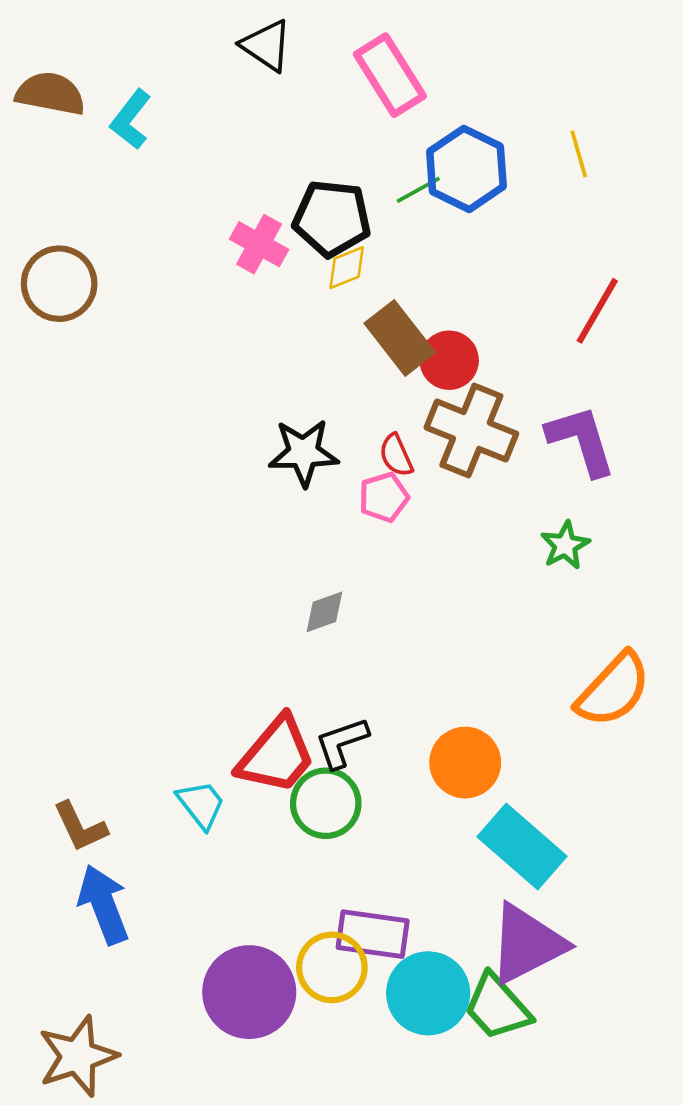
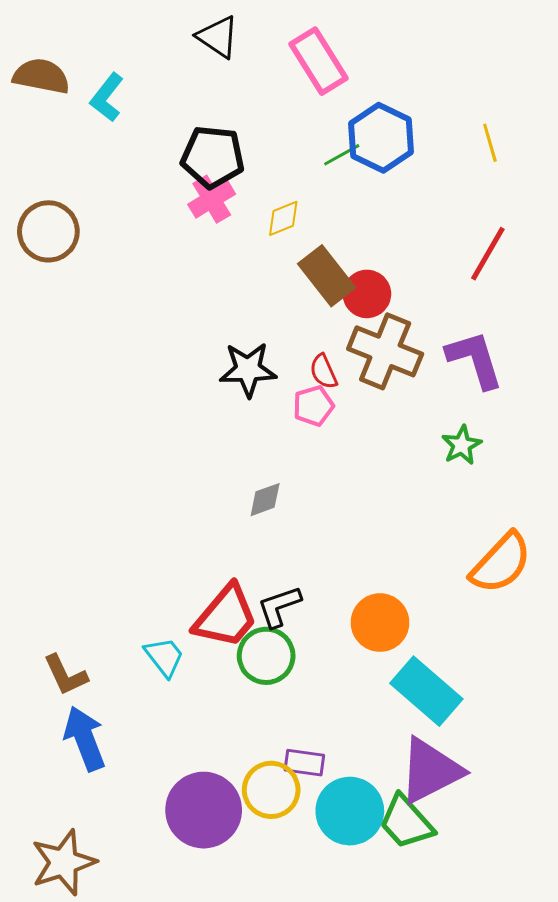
yellow line: (579, 154) -> (490, 143), moved
black pentagon: (332, 218) -> (213, 157), moved
pink cross: (259, 244) -> (212, 199), turned 30
purple rectangle: (373, 934) -> (304, 763), size x0.7

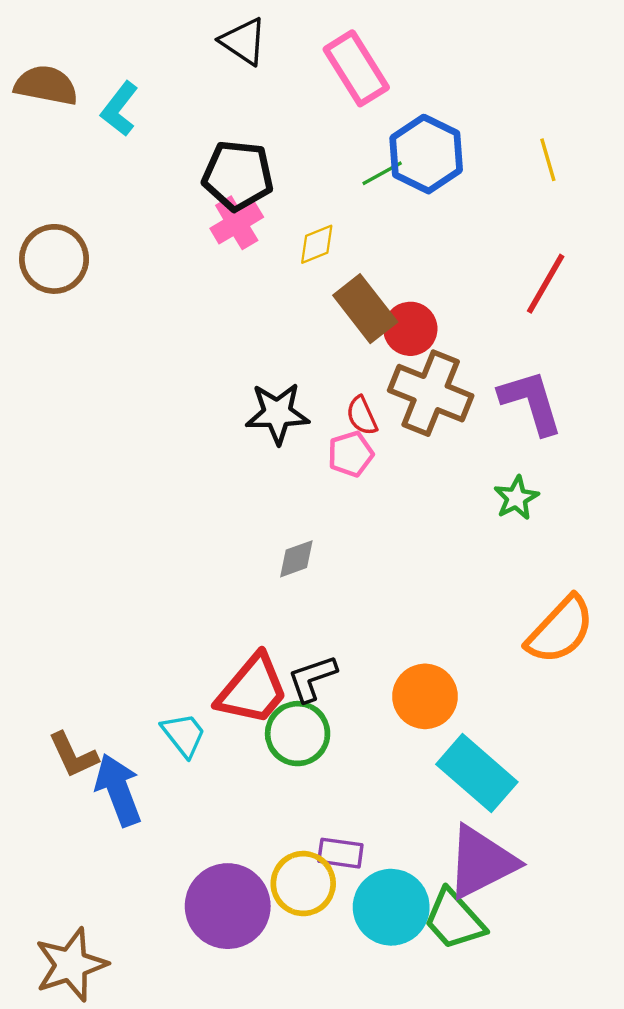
blue arrow: (85, 738) -> (118, 790), moved

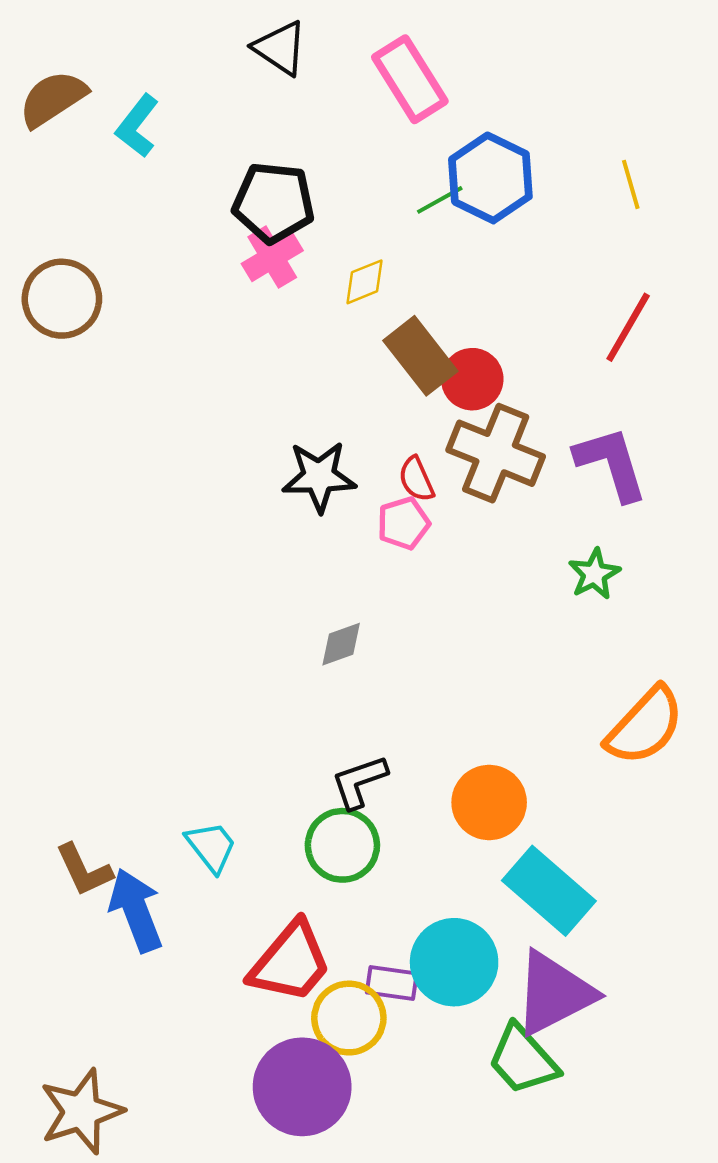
brown semicircle: (46, 85) -> (53, 99), turned -44
red trapezoid: (252, 690) -> (290, 962), moved
purple circle: (228, 906) -> (302, 1087), moved
cyan circle: (391, 907) -> (454, 962), moved

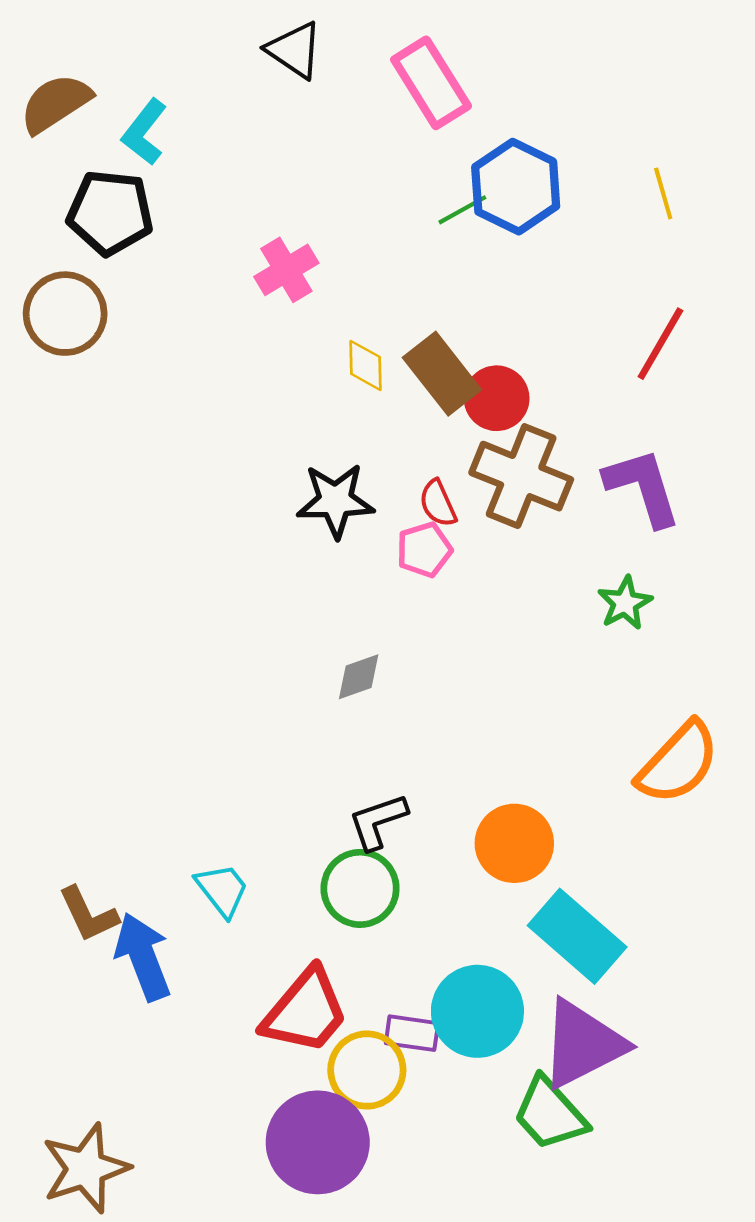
black pentagon: (274, 203) -> (110, 213), moved
yellow diamond: (364, 282) -> (365, 365), moved, turned -69

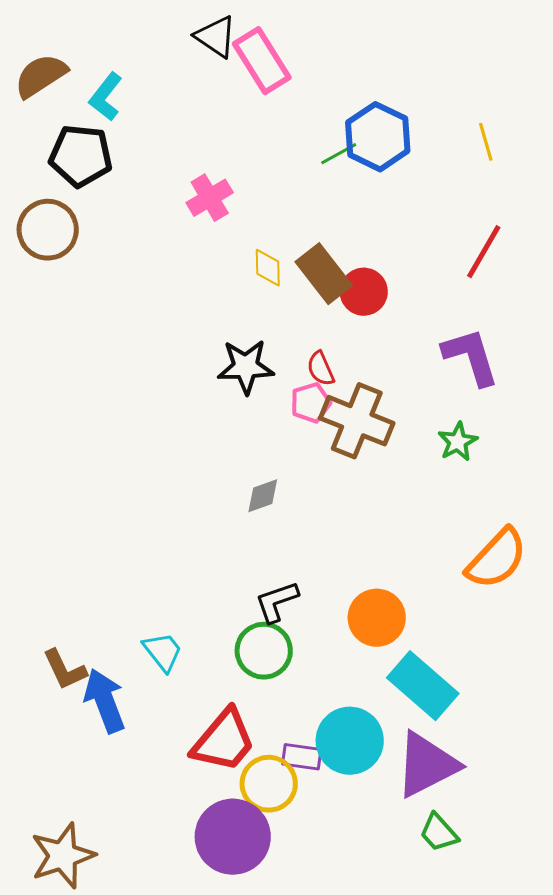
pink rectangle: (431, 83) -> (262, 61), moved
brown cross: (521, 476) -> (357, 421), moved
green trapezoid: (550, 1114) -> (439, 833), moved, size x0.7

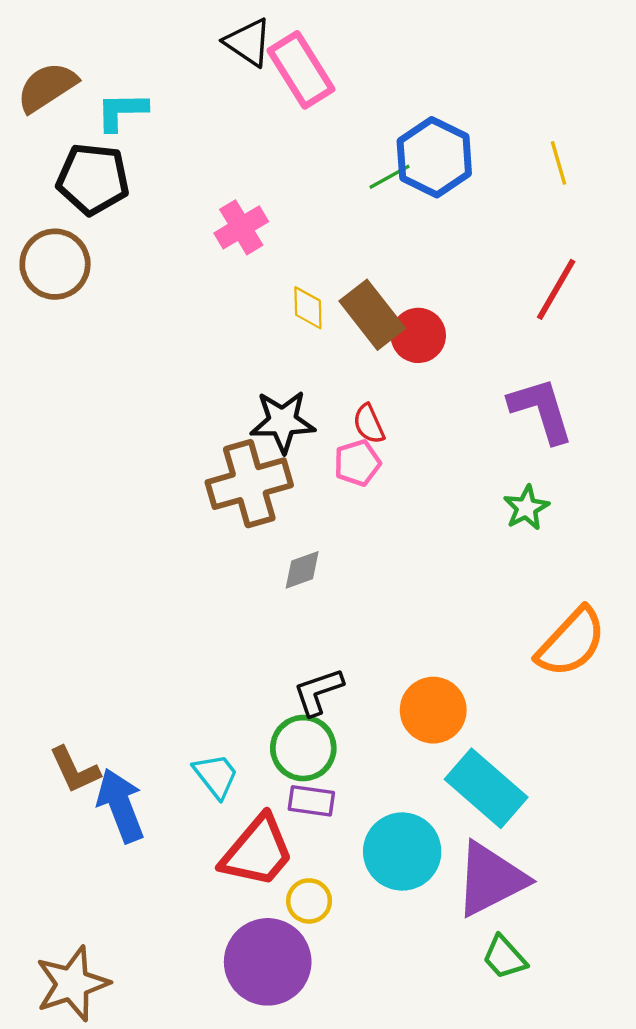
cyan L-shape: (106, 97) -> (122, 111), turned 51
brown cross: (357, 421) -> (249, 484), moved, turned -38
cyan trapezoid: (163, 652) -> (216, 776), moved
purple rectangle: (302, 757) -> (311, 801), moved
yellow circle: (269, 784) -> (309, 901), size x0.7

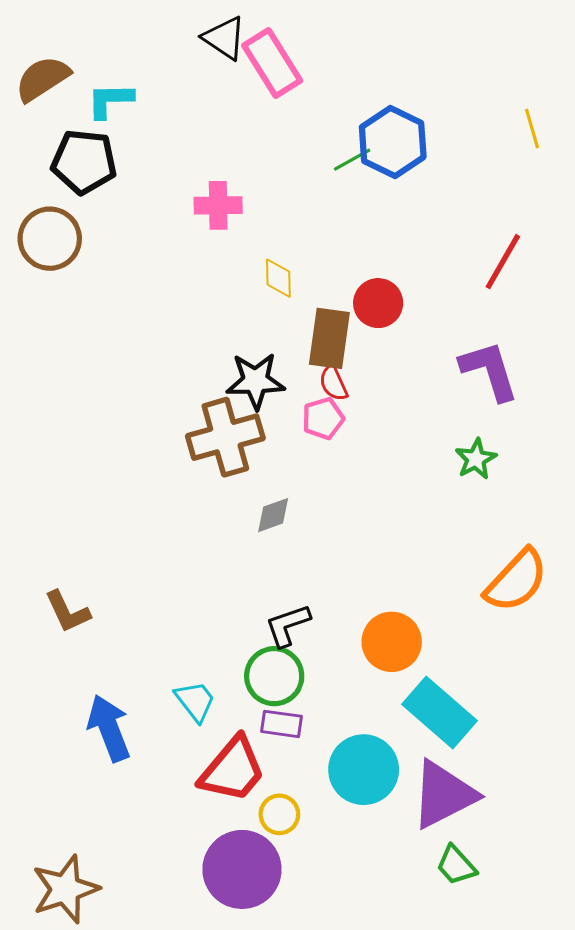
yellow line: (558, 163) -> (532, 128), moved
pink cross: (241, 227) -> (218, 205), turned 30
brown rectangle: (372, 315) -> (329, 338), moved, turned 46
brown L-shape: (75, 770) -> (67, 612), moved

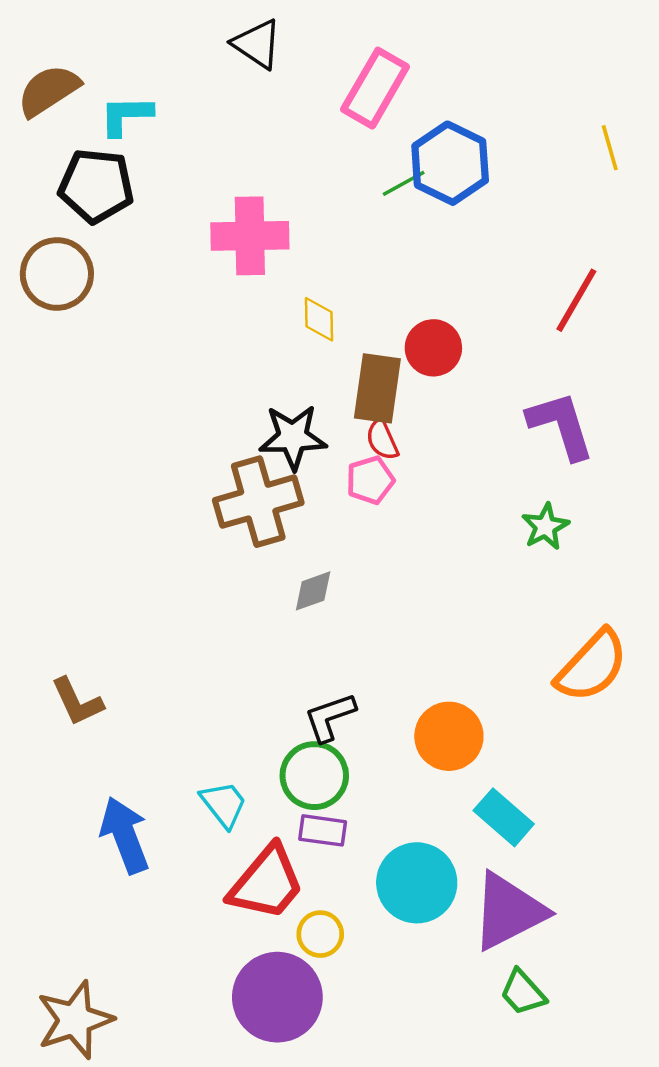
pink rectangle: (272, 63) -> (375, 88), moved, turned 62
pink cross: (218, 205) -> (250, 236), size x1.4
cyan rectangle: (439, 713) -> (504, 817), size x0.7

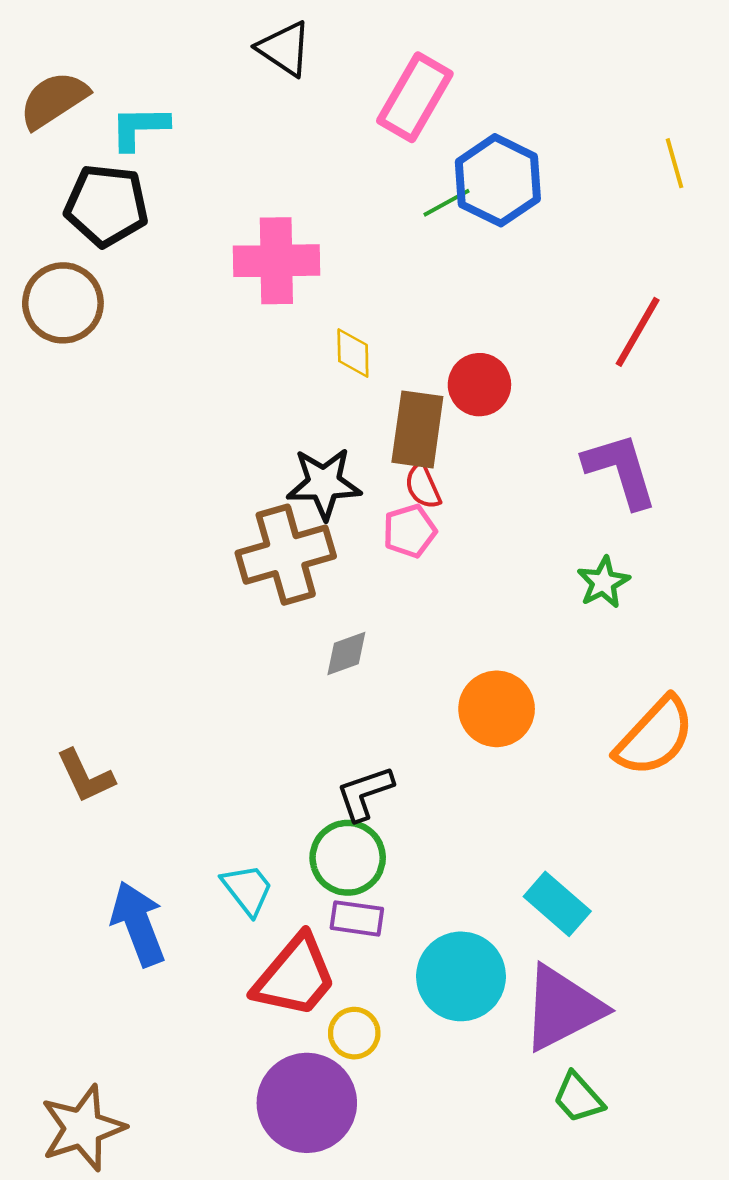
orange circle: (449, 736) -> (497, 709), moved

